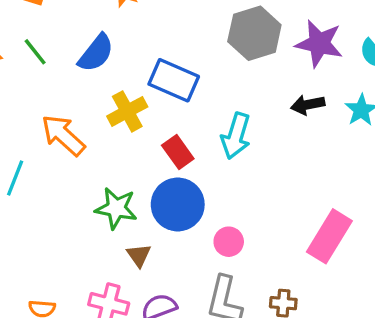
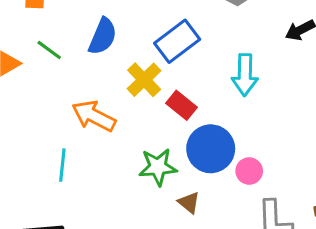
blue rectangle: (174, 80) -> (177, 41), turned -45
red rectangle: (178, 152) -> (181, 105), moved
pink circle: (229, 242) -> (249, 171), moved

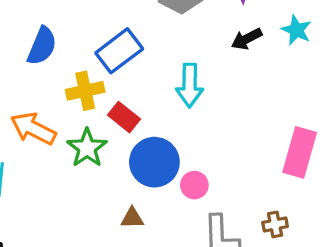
yellow cross: (144, 80) -> (85, 91), turned 32
green star: (158, 167) -> (87, 148), moved, turned -30
brown triangle: (189, 203) -> (132, 218), turned -40

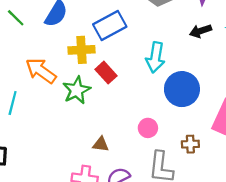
blue circle: (154, 162) -> (182, 89), moved
brown cross: (275, 224) -> (190, 144), moved

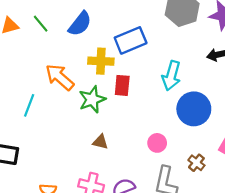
red rectangle: (106, 73) -> (122, 85), turned 42
brown triangle: (101, 144) -> (100, 142), moved
brown cross: (190, 144) -> (196, 163), turned 35

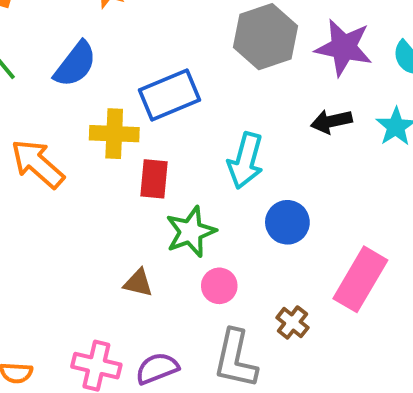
green star: (92, 99) -> (191, 232), moved
blue circle: (194, 109) -> (287, 222), size x0.7
brown triangle: (100, 142) -> (138, 283), moved

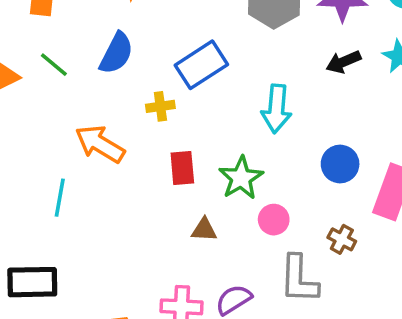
yellow cross: (114, 134) -> (160, 106), size x0.7
red rectangle: (154, 179) -> (182, 168), moved
blue circle: (287, 222) -> (340, 164), moved

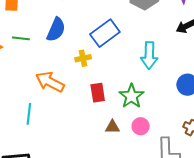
green line: (54, 65) -> (21, 38), turned -30
pink circle: (274, 220) -> (141, 126), moved

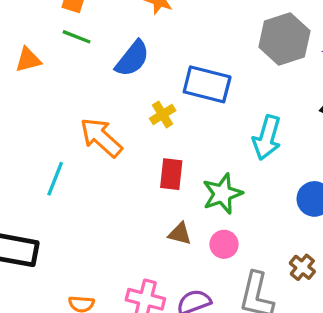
blue rectangle: (105, 33) -> (207, 84), turned 36
green line: (21, 38) -> (77, 37), moved
yellow cross: (83, 58) -> (163, 114), turned -35

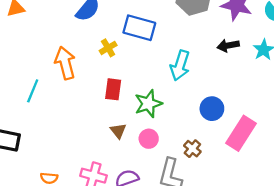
orange arrow: (101, 137) -> (65, 63), turned 32
brown triangle: (180, 234) -> (118, 131), turned 36
brown cross: (302, 267) -> (192, 149), moved

